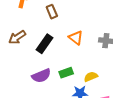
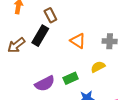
black rectangle: (45, 44) -> (40, 36), moved
yellow semicircle: (91, 77) -> (98, 67), moved

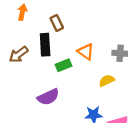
black rectangle: (40, 36) -> (45, 45), turned -36
green rectangle: (71, 78) -> (63, 65), moved

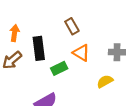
orange arrow: (22, 12) -> (15, 33), moved
brown rectangle: (57, 23) -> (72, 26), moved

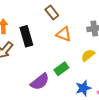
green rectangle: (59, 68) -> (61, 69), moved

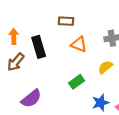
brown rectangle: (52, 13) -> (66, 21), turned -48
purple semicircle: (40, 82) -> (31, 99), moved

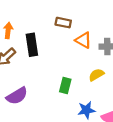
orange triangle: (79, 44) -> (83, 40), moved
green rectangle: (77, 82) -> (65, 86), turned -48

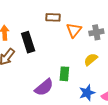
orange triangle: (83, 40) -> (74, 30), turned 49
purple semicircle: (17, 96) -> (44, 87), moved

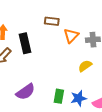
green rectangle: (64, 74) -> (59, 96), moved
purple semicircle: (44, 87) -> (26, 92), moved

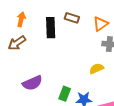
orange triangle: (71, 36) -> (101, 24), moved
black rectangle: (25, 43) -> (51, 28), moved

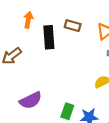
orange arrow: (21, 19) -> (28, 20), moved

